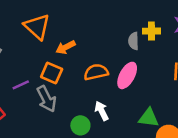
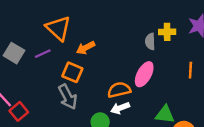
orange semicircle: (96, 72) -> (119, 90), moved
purple line: (21, 85) -> (43, 54), moved
white arrow: (102, 111) -> (120, 108), turned -84

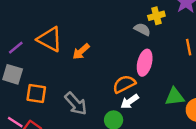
gray semicircle: (150, 41) -> (142, 29), turned 133
purple line: (43, 54) -> (16, 48), moved
orange square: (72, 72) -> (36, 93), moved

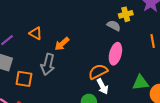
orange triangle: (50, 39) -> (36, 33), size x0.6
white arrow: (130, 101) -> (102, 86), turned -84
gray arrow: (76, 104) -> (48, 64), moved, turned 55

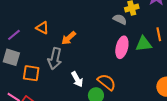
orange semicircle: (98, 72) -> (107, 82), moved, turned 66
green triangle: (141, 83) -> (144, 44), moved
white arrow: (102, 86) -> (77, 79), moved

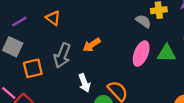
orange arrow: (69, 38) -> (92, 45), moved
orange square: (31, 73) -> (33, 68), turned -30

